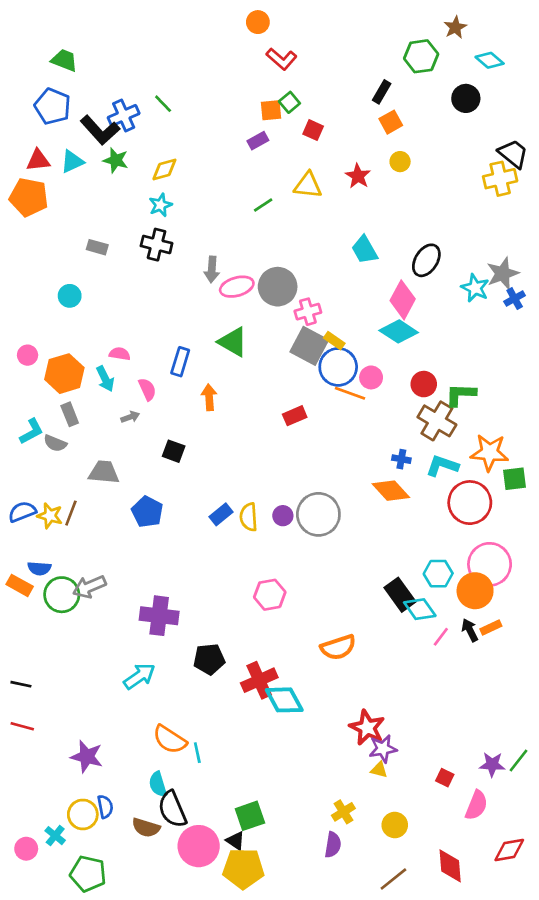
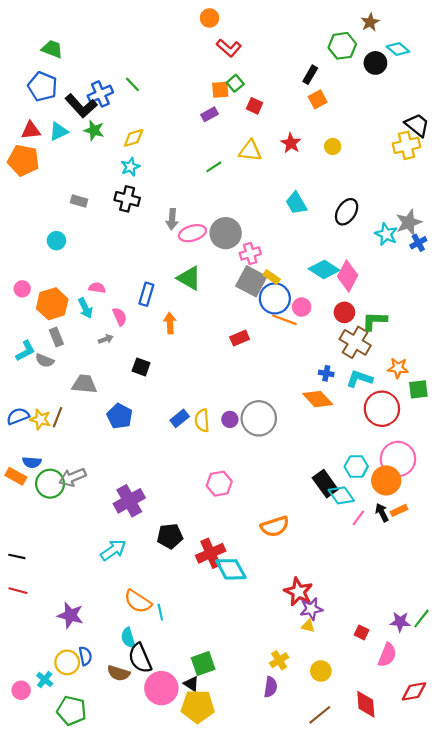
black circle: (466, 98) -> (375, 63), moved
yellow circle: (400, 162) -> (333, 146), moved
pink diamond: (403, 300) -> (348, 276), moved
orange star: (490, 453) -> (398, 368), size x0.7
purple cross: (159, 616) -> (129, 501), turned -36

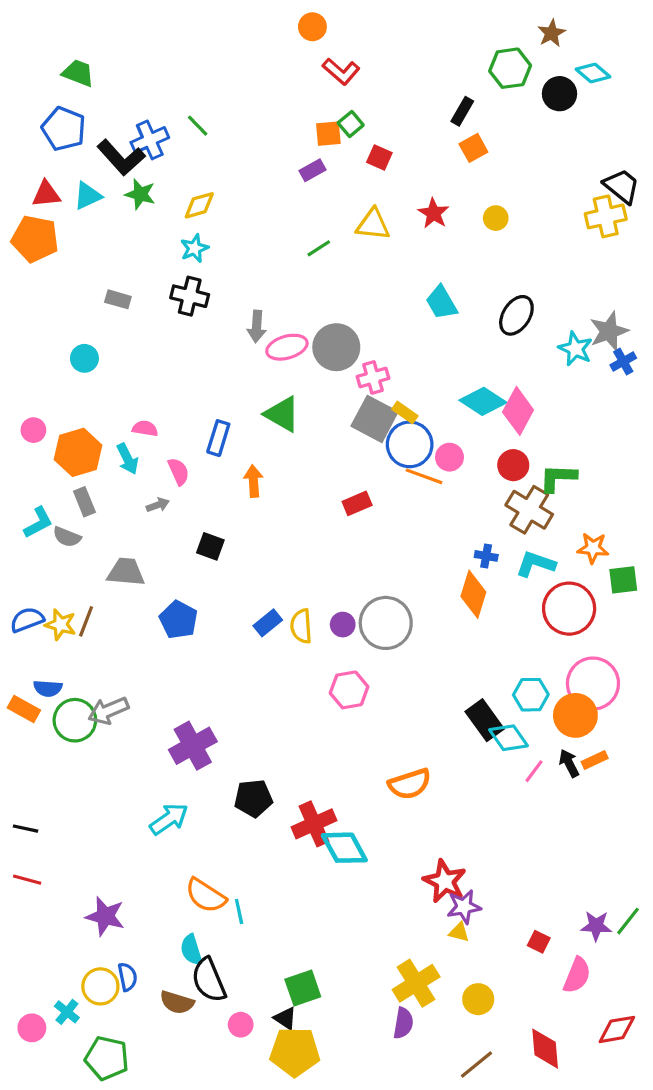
orange diamond: (318, 399) -> (473, 594), turned 60
pink hexagon: (219, 484) -> (349, 690), moved
yellow cross: (279, 660) -> (416, 983), size x1.6
pink circle: (161, 688) -> (241, 1025), size x0.5

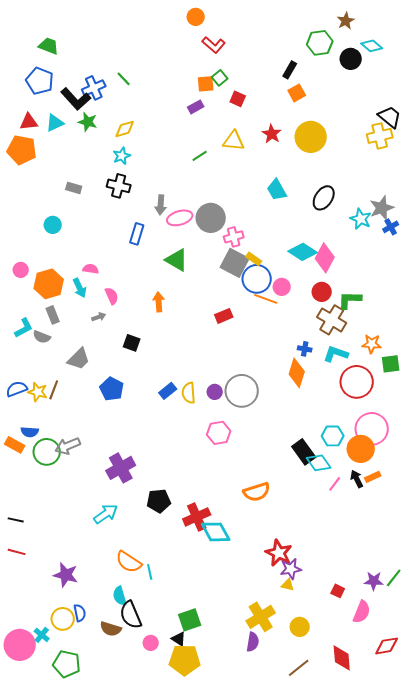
yellow circle: (496, 218) -> (311, 137), size x2.0
blue rectangle: (218, 438) -> (137, 234), moved
gray trapezoid: (126, 572) -> (79, 359), turned 130
pink circle: (32, 1028) -> (20, 645), size x1.8

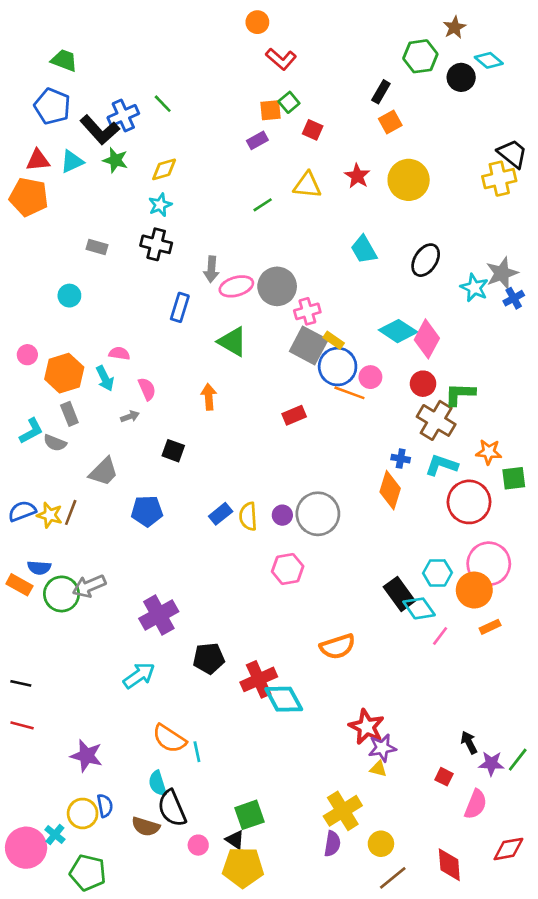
blue pentagon: (112, 389) -> (147, 511), turned -30
black arrow: (357, 479) -> (469, 743), moved
yellow circle: (300, 627) -> (381, 844), moved

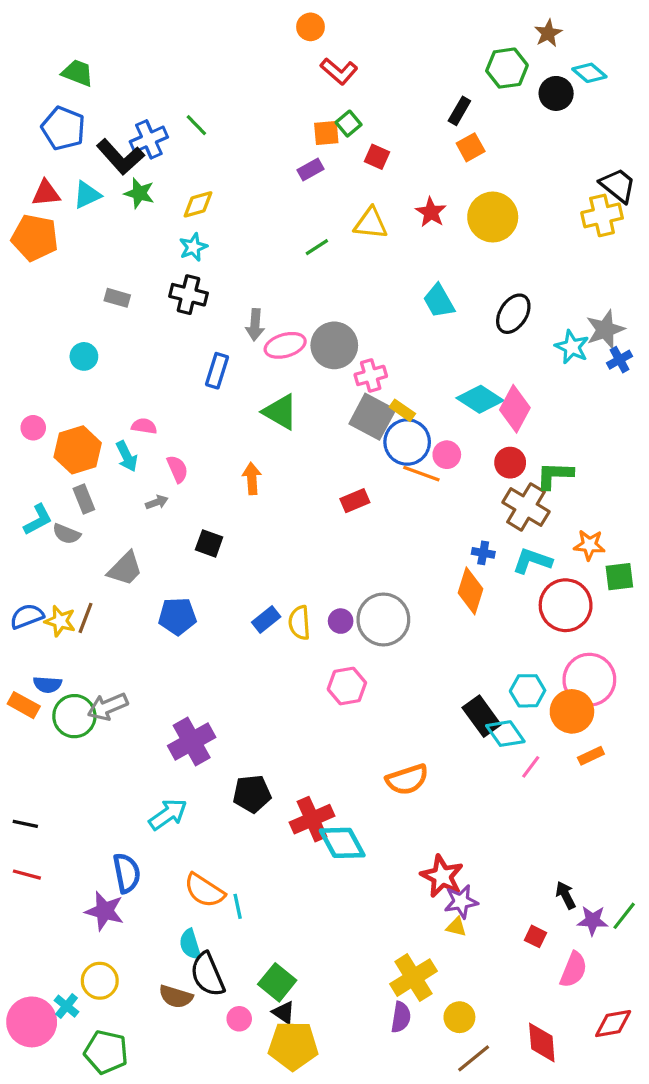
blue semicircle: (105, 806) -> (127, 873), moved, size x1.4
green square: (249, 815) -> (277, 982), moved, turned -32

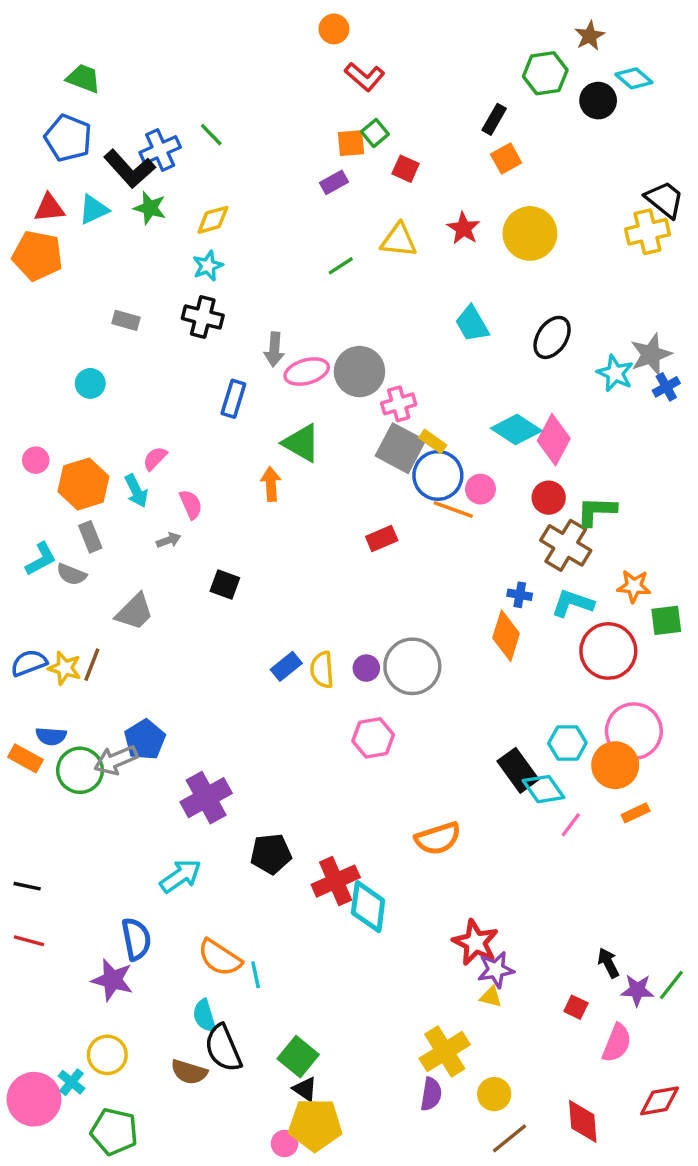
pink semicircle: (144, 426) -> (155, 458), turned -55
orange arrow: (252, 478) -> (271, 484), moved
blue pentagon: (177, 616) -> (145, 740), moved, turned -30
cyan diamond: (342, 843) -> (368, 907), turned 36
pink circle: (239, 1019) -> (285, 1144), moved

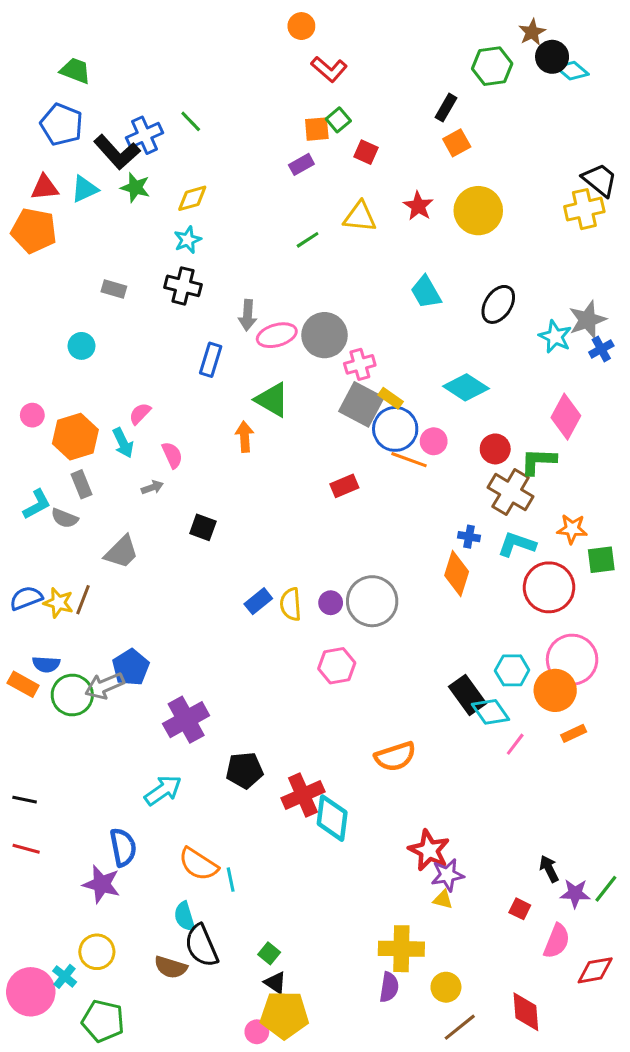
black circle: (598, 101) -> (552, 57), moved
pink diamond: (554, 440) -> (566, 417), moved
yellow cross: (445, 1051) -> (401, 949), turned 33
green square: (298, 1057) -> (269, 953), size x0.6
red diamond: (659, 1101) -> (595, 970), moved

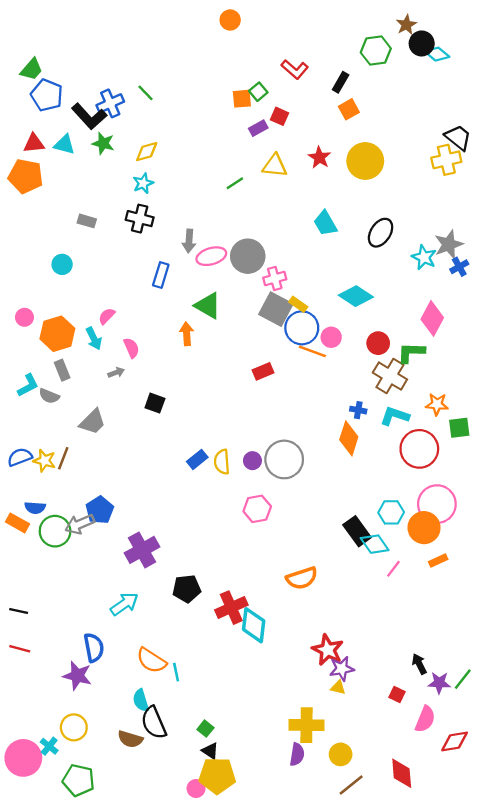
red L-shape: (329, 69) -> (295, 69), moved
green trapezoid: (75, 71) -> (32, 69), moved, turned 110
purple rectangle: (301, 164) -> (258, 128), moved
cyan triangle: (85, 189) -> (64, 145), turned 40

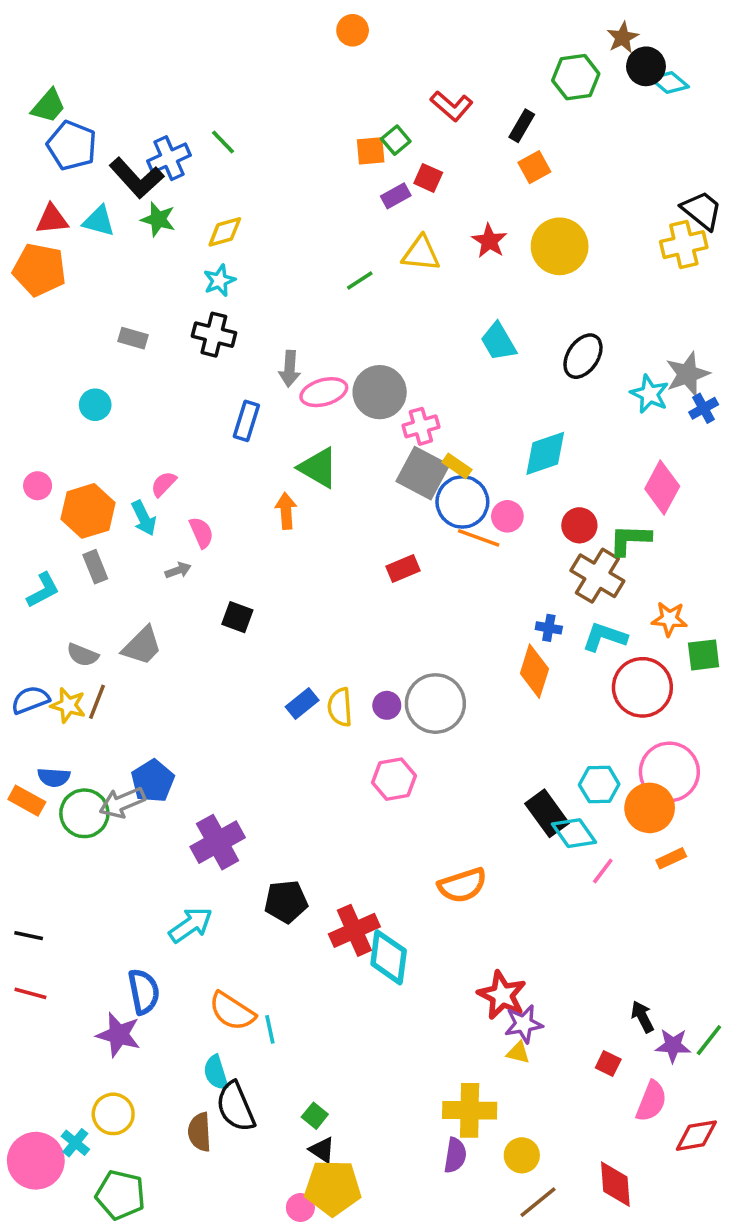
cyan diamond: (356, 296) -> (545, 453), turned -52
gray semicircle: (49, 396) -> (83, 655), moved
brown semicircle: (130, 739) -> (200, 1132), turned 70

